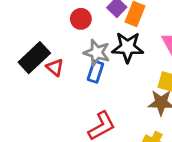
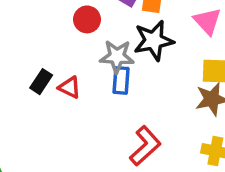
black rectangle: (34, 58) -> (41, 82), size x0.6

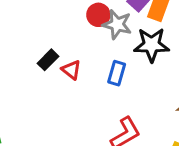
gray star: (117, 56) -> (117, 24), moved

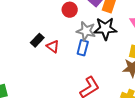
gray star: (117, 24) -> (86, 31), moved

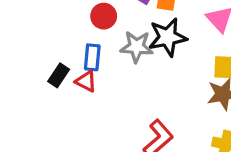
blue rectangle: (83, 48) -> (92, 57), moved

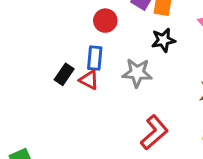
black star: (168, 37) -> (163, 40), size x0.7
gray star: (137, 47) -> (137, 73), moved

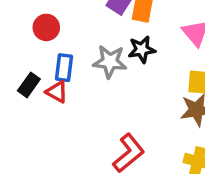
red circle: (105, 21) -> (46, 27), moved
gray star: (137, 73) -> (110, 62), moved

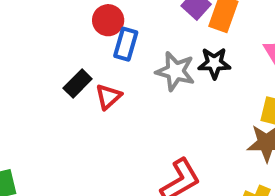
blue rectangle: (64, 68) -> (126, 44), moved
red triangle: (57, 92) -> (108, 97), turned 40

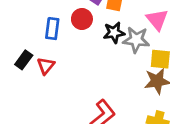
red circle: (108, 20) -> (82, 19), moved
gray star: (175, 71) -> (136, 40), moved

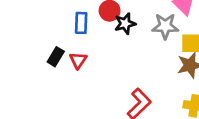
black star: (114, 33) -> (125, 24), moved

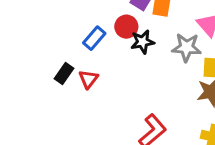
blue rectangle: (81, 23) -> (94, 38), turned 35

